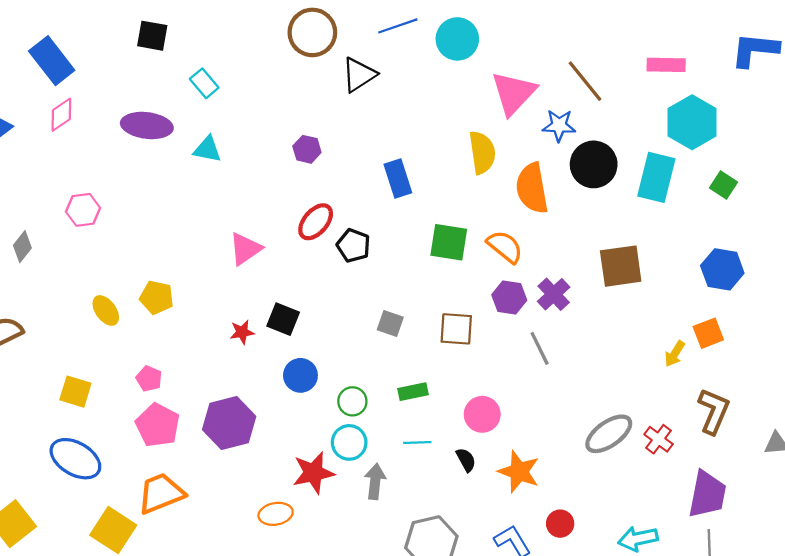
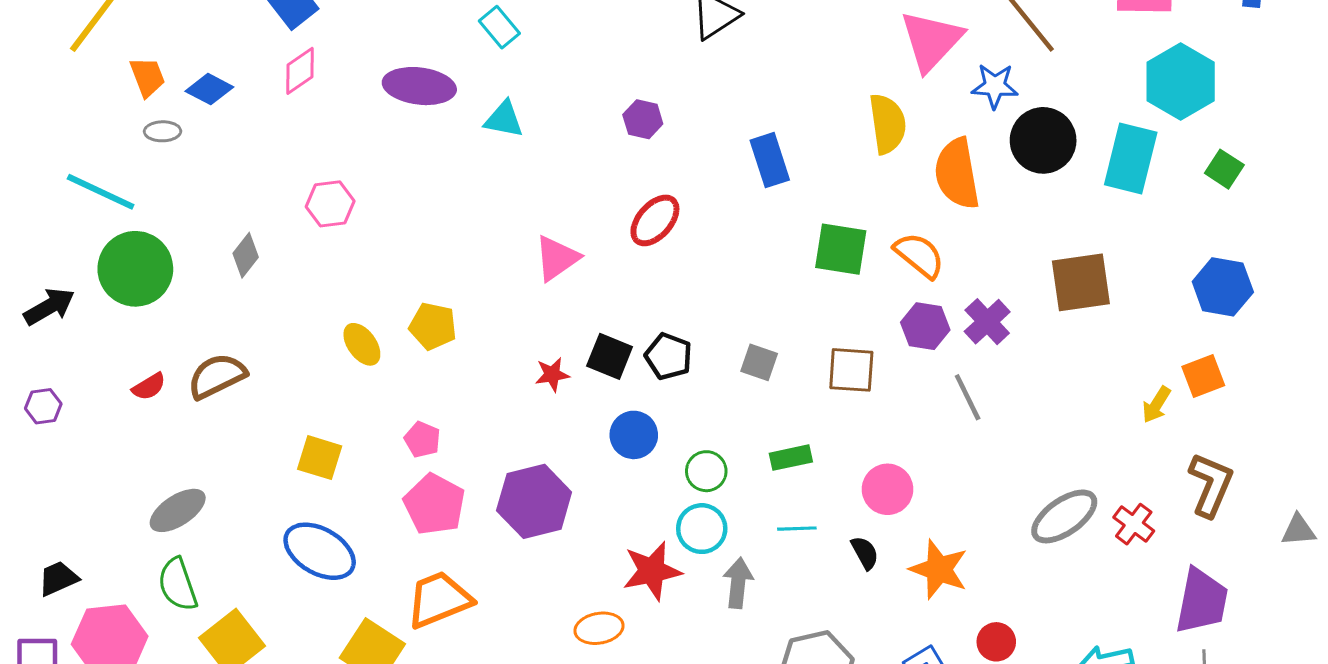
black pentagon: (353, 246) -> (669, 356), moved

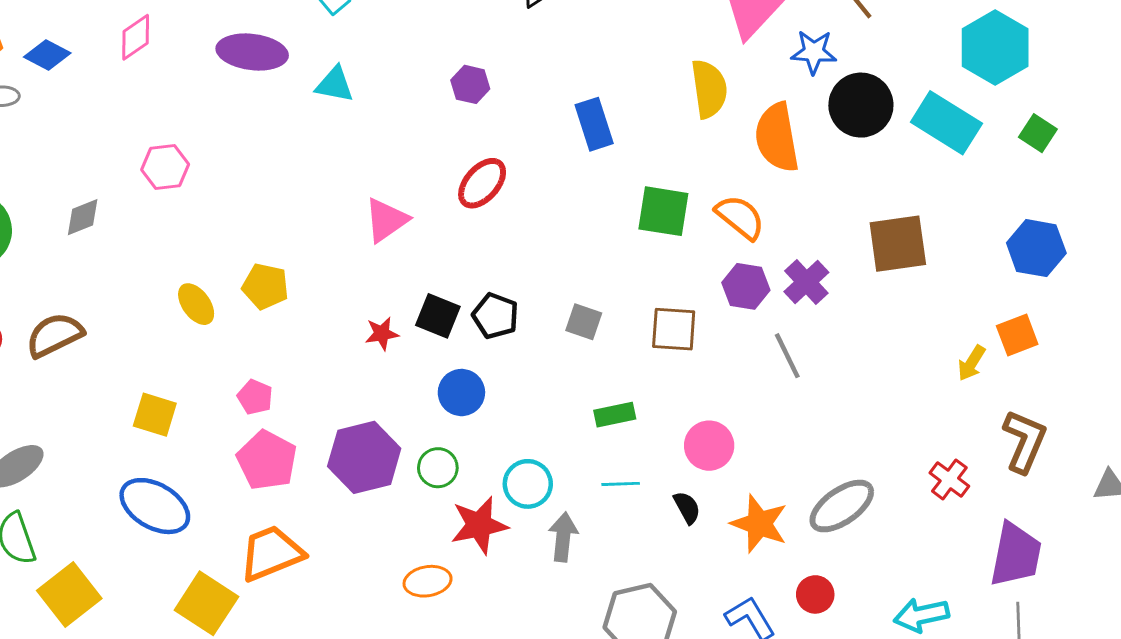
cyan rectangle: (1131, 159) -> (946, 123), turned -72
gray diamond: (246, 255) -> (83, 217), turned 30
green circle: (706, 471) -> (438, 468), moved
gray ellipse: (1064, 516) -> (842, 506), moved

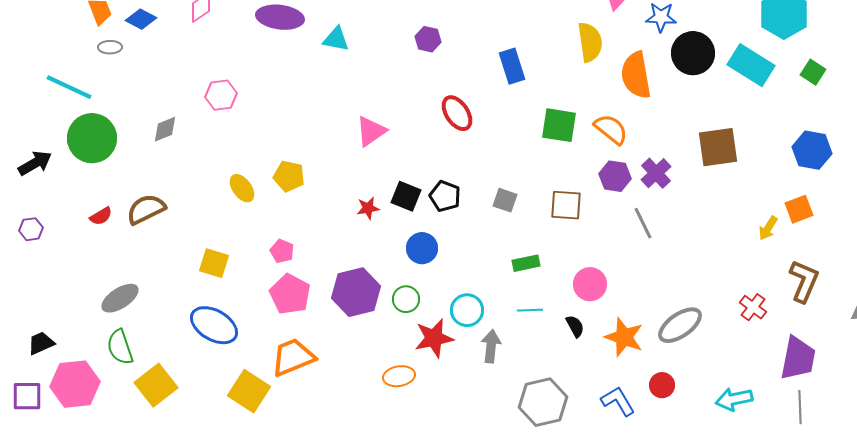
red ellipse: (482, 183) -> (457, 113), moved, turned -75

